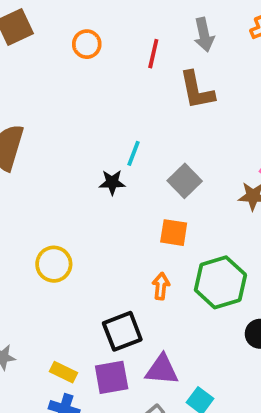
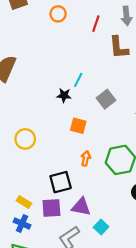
orange square: (174, 233) -> (78, 126), moved

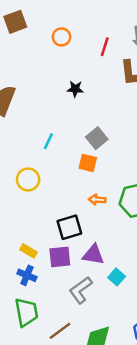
cyan line: (78, 80) -> (48, 141), moved
black star: (64, 95) -> (75, 89), moved
gray square: (106, 99) -> (97, 138), moved
orange arrow: (86, 158) -> (97, 200), turned -96

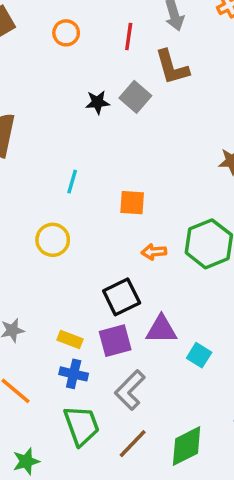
gray square: (97, 138) -> (135, 97), moved
gray L-shape: (81, 290) -> (130, 390), moved

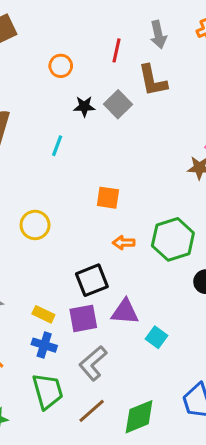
orange circle: (66, 33) -> (61, 66), moved
cyan line: (72, 182) -> (57, 146), moved

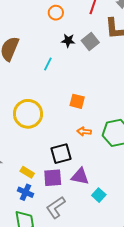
yellow circle: (35, 225) -> (28, 114), size x1.5

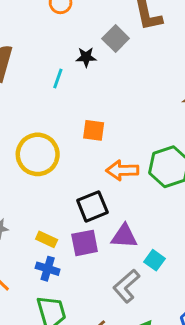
black star: (68, 41) -> (86, 57), moved
orange square: (77, 101) -> (94, 130), moved
orange arrow: (84, 131) -> (122, 170), size x1.5
gray L-shape: (56, 207) -> (126, 286), moved

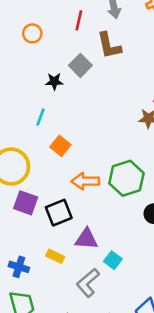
cyan line: (58, 79) -> (41, 117), moved
orange square: (94, 130) -> (60, 146), turned 30
yellow rectangle: (47, 239) -> (55, 256), moved
purple square: (85, 243) -> (26, 203), moved, turned 30

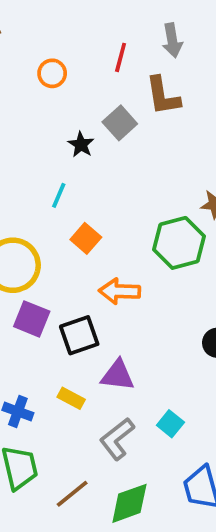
black star: (54, 81) -> (81, 145), turned 30
green hexagon: (126, 178) -> (179, 243), moved
cyan square: (113, 260) -> (170, 424), moved

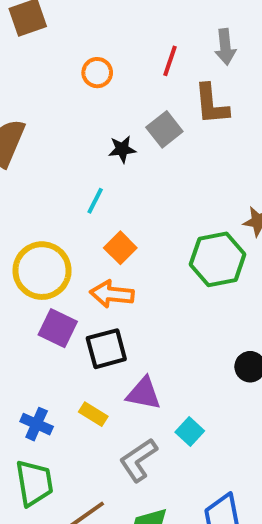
black star: (81, 145) -> (122, 149), turned 30
orange arrow: (120, 291) -> (112, 294), moved
cyan square: (170, 424) -> (190, 431), moved

